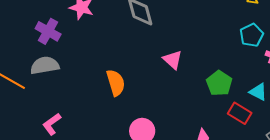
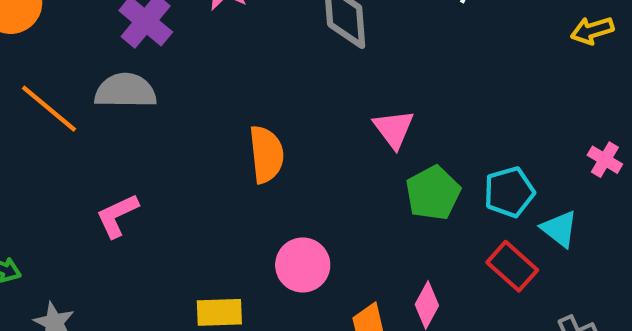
cyan pentagon: (252, 35) -> (509, 192), moved
green pentagon: (219, 83) -> (433, 193), moved

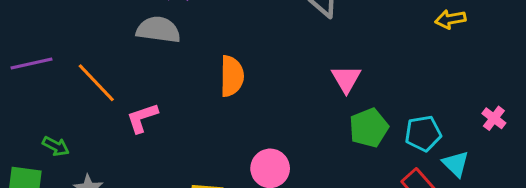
yellow arrow: (592, 30) -> (450, 19), moved
orange line: (49, 109) -> (96, 83), moved
orange semicircle: (266, 154) -> (232, 76), moved

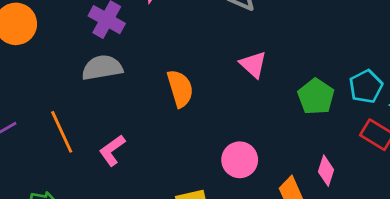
pink triangle: (346, 79) -> (253, 64), moved
orange line: (96, 83) -> (62, 132), turned 36

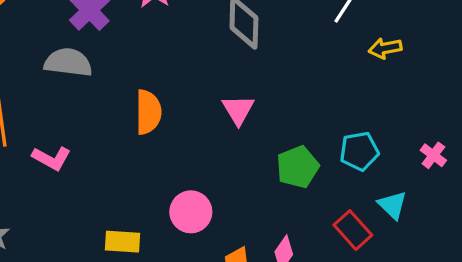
cyan pentagon: (366, 86) -> (359, 151), moved
pink L-shape: (112, 150) -> (51, 158), turned -132

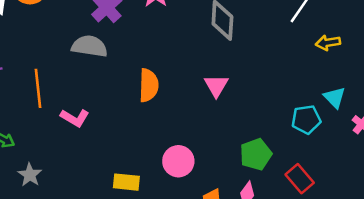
green pentagon: (298, 167) -> (256, 154), moved
cyan triangle: (392, 205) -> (335, 97), moved

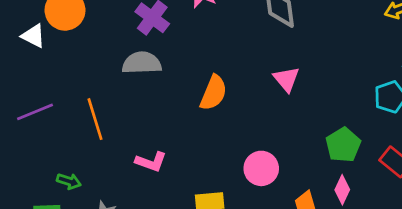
orange semicircle: (149, 85) -> (214, 93), turned 32
pink L-shape: (75, 118) -> (151, 162), moved

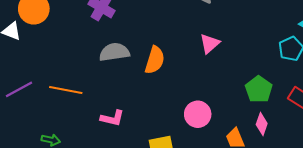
gray semicircle: (142, 63) -> (114, 52), moved
pink triangle: (286, 79) -> (210, 44), turned 35
orange line: (95, 119) -> (66, 90), turned -56

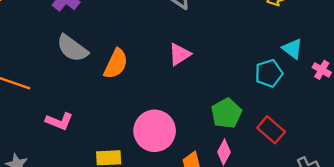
gray semicircle: (114, 52) -> (72, 48), turned -144
pink circle: (198, 114) -> (155, 131), size x1.4

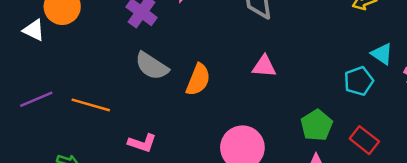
pink triangle: (179, 54) -> (264, 66), turned 40

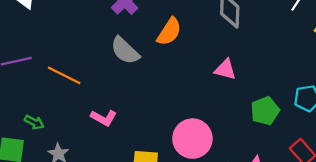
orange semicircle: (198, 80) -> (169, 32), moved
green pentagon: (317, 125) -> (265, 111), moved

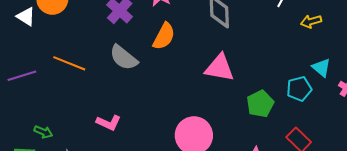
pink triangle: (225, 69) -> (220, 68), size x1.4
orange line: (64, 75) -> (69, 63), moved

